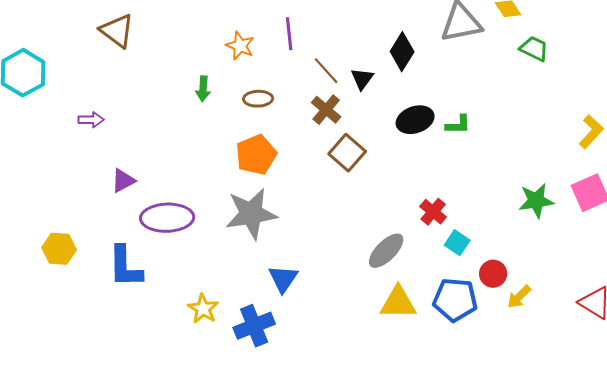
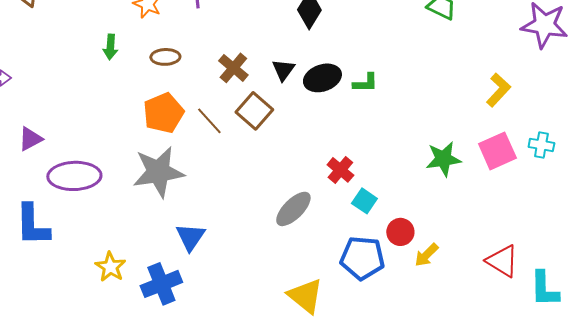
brown line: (326, 71) -> (209, 121), moved
black triangle: (362, 79) -> (283, 70), moved
yellow triangle: (398, 303) -> (305, 296), moved, turned 39

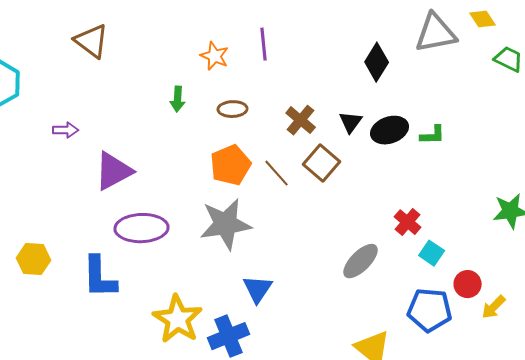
purple triangle: (30, 139) -> (114, 171), moved, size x1.6
yellow star: (110, 267) -> (178, 319), size x1.6

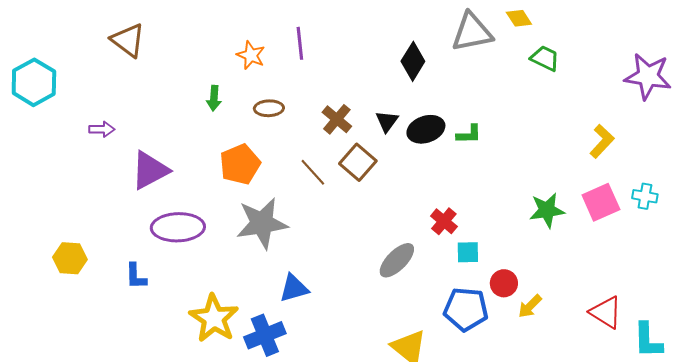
orange pentagon: (231, 165) -> (240, 164), moved
cyan square: (432, 253) -> (468, 252), turned -35
blue L-shape: (100, 277) -> (136, 276), size x0.6
blue triangle: (258, 289) -> (294, 288), turned 40

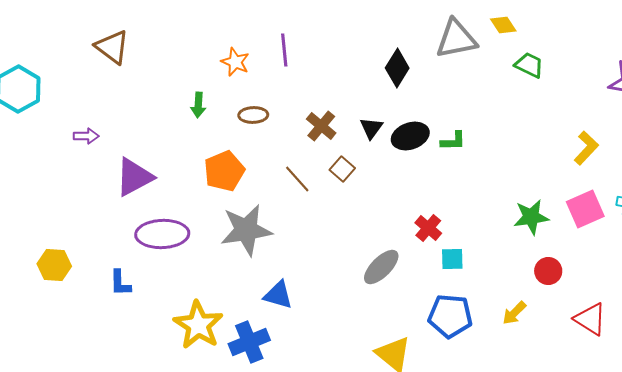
brown square: (358, 162) -> (342, 169), size x0.7
red circle: (504, 283) -> (548, 271), moved
blue triangle: (294, 288) -> (278, 295), turned 32

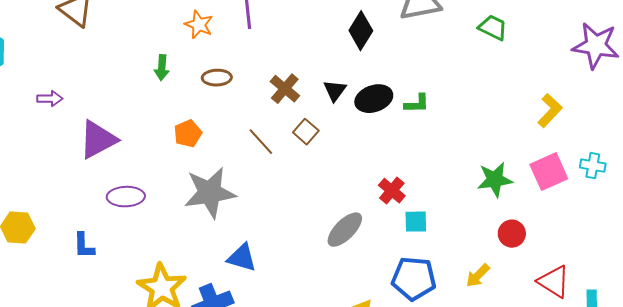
orange pentagon: (224, 171) -> (188, 134), size x0.7
purple ellipse: (162, 234) -> (126, 197), size x0.7

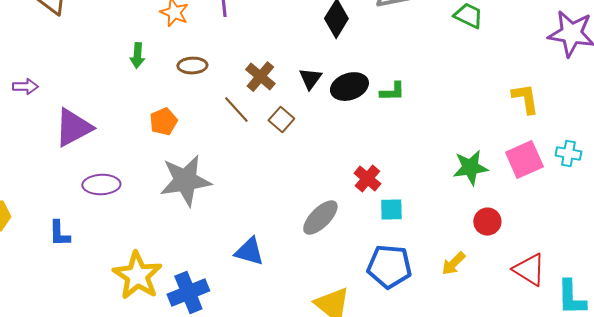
yellow L-shape: (550, 111) -> (525, 99), turned -52
brown line: (261, 142) -> (236, 110), moved
blue triangle: (242, 258) -> (249, 252), moved

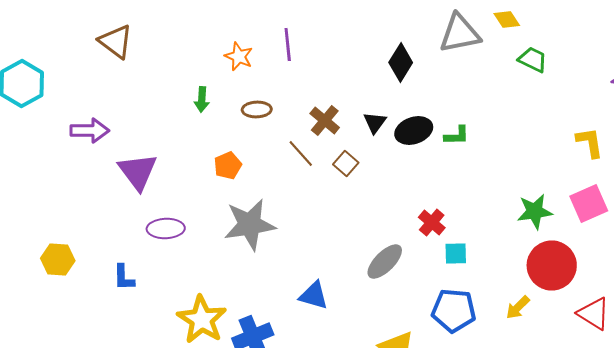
purple arrow: (25, 87) -> (90, 130), size x1.5
purple triangle: (73, 128) -> (138, 172), turned -39
red circle: (487, 222) -> (552, 266), size x1.8

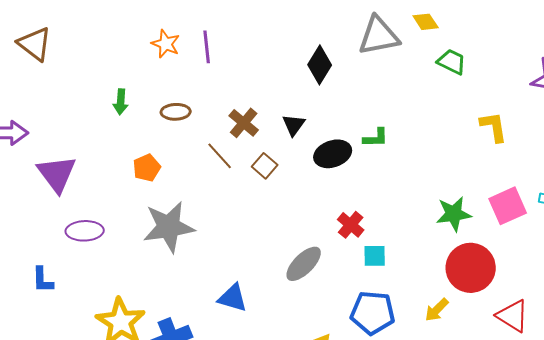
orange star: (239, 56) -> (166, 44), moved
black ellipse: (414, 130) -> (333, 154), moved
yellow L-shape: (590, 142) -> (494, 127), moved

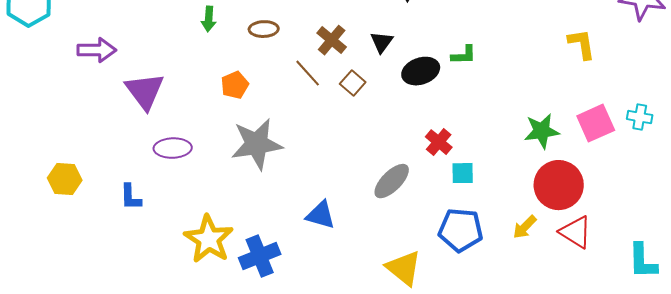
red triangle: (513, 316) -> (576, 232), moved

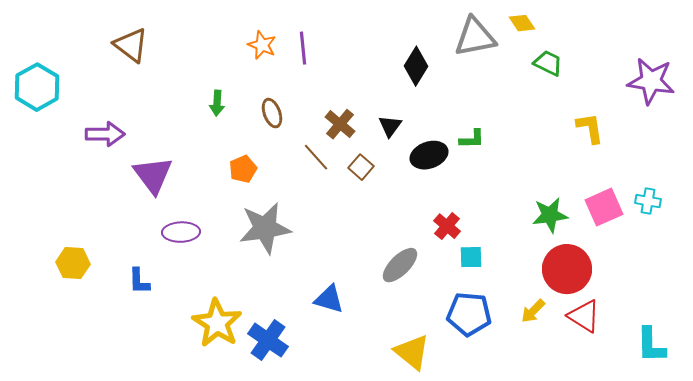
brown ellipse: (264, 29) -> (272, 113), turned 72
blue cross: (260, 256) -> (268, 340), turned -33

